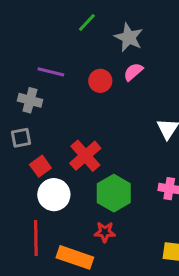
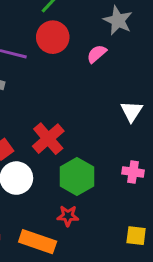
gray star: (129, 37) -> (118, 20), moved
red circle: (100, 81) -> (53, 37), moved, size x1.4

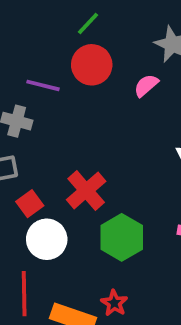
red star: (68, 216) -> (114, 303), moved, turned 30

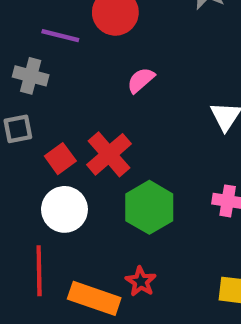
pink semicircle: (146, 85) -> (141, 80), moved
red square: (30, 204) -> (60, 159), moved

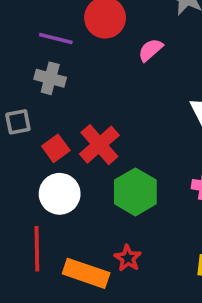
gray cross: (31, 76) -> (50, 78), moved
pink semicircle: (141, 80) -> (150, 50), moved

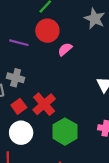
pink semicircle: (150, 50) -> (65, 49), moved
gray cross: (50, 78) -> (16, 78), moved

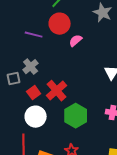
gray cross: (16, 78) -> (31, 67), turned 35

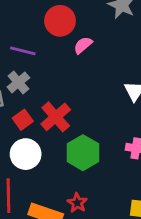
purple line: (34, 35) -> (23, 51), moved

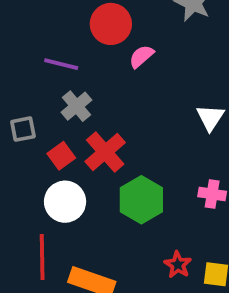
gray cross: (18, 82) -> (76, 106), moved
red star: (77, 203) -> (178, 265), moved

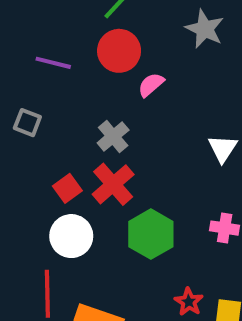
purple line: (61, 64) -> (53, 63), moved
gray cross: (76, 106) -> (113, 136), moved
gray square: (23, 129) -> (27, 123), moved, turned 32

